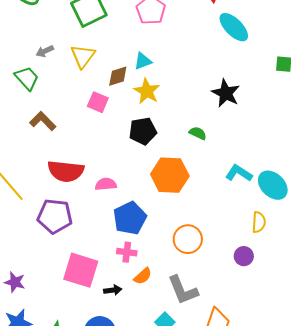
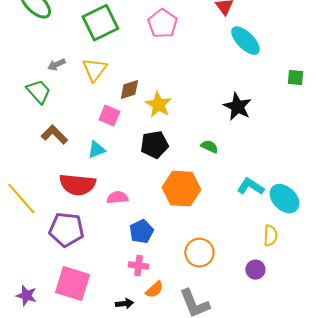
cyan triangle: (143, 61) -> (96, 150), moved
blue pentagon: (130, 218) -> (141, 232), size x0.7
pink square: (81, 270) -> (72, 284), moved

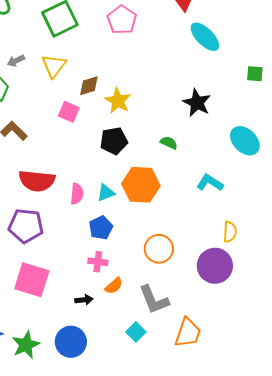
cyan triangle: (96, 150) -> (106, 193), moved
pink semicircle: (117, 198) -> (77, 194), turned 100
cyan ellipse: (284, 199) -> (245, 141), moved
purple circle: (255, 270) -> (215, 266), size x1.8

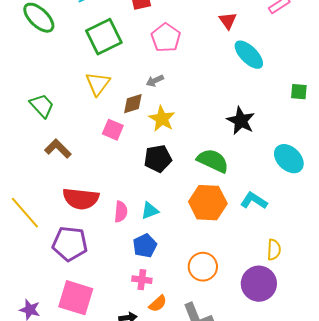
gray arrow: (16, 61) -> (155, 81), moved
green semicircle: (169, 143) -> (213, 161), size x1.8
orange hexagon: (141, 185) -> (208, 203), moved

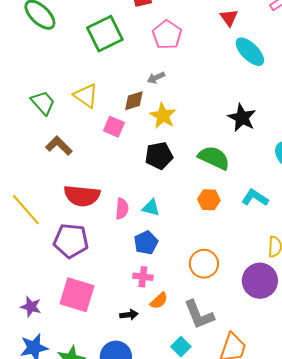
yellow triangle: (98, 84) -> (86, 96), moved, turned -32
orange hexagon: (208, 203) -> (209, 200), size x0.6
cyan triangle: (150, 211) -> (151, 208), turned 36

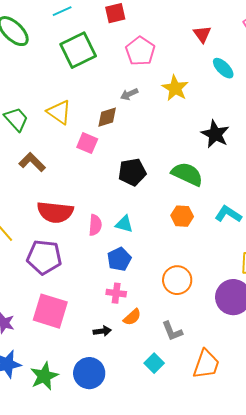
cyan ellipse: (250, 52) -> (223, 68), size x0.7
yellow star: (163, 116) -> (175, 88), moved
gray L-shape: (199, 315) -> (172, 331), size x0.7

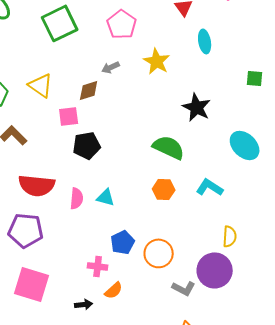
cyan ellipse: (223, 68) -> (205, 41), turned 35
pink square: (87, 143) -> (69, 116), turned -30
black pentagon: (132, 172) -> (87, 145), moved
blue pentagon: (119, 259) -> (123, 242), moved
gray L-shape: (172, 331) -> (184, 288), moved, turned -40

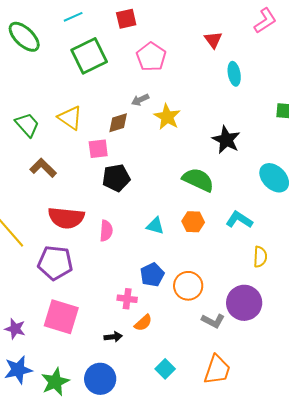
yellow star: (157, 61) -> (167, 117), moved
cyan triangle: (106, 197) -> (155, 226), moved
yellow semicircle: (230, 236) -> (260, 257), moved

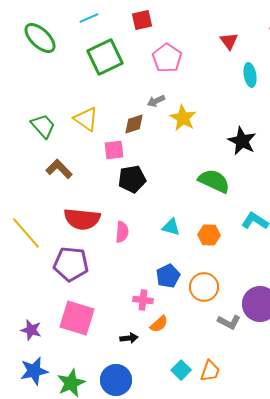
orange hexagon: (193, 222) -> (209, 235), moved
orange trapezoid: (217, 370) -> (210, 371), moved, size x0.7

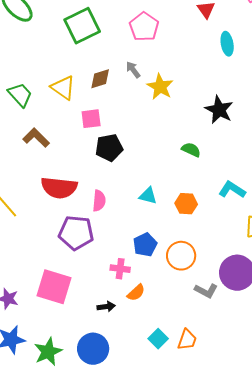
gray arrow: (156, 101) -> (133, 70), turned 78
brown diamond: (134, 124) -> (100, 79), moved
green semicircle: (214, 181) -> (191, 150), size x0.6
purple pentagon: (71, 264) -> (76, 233), moved

